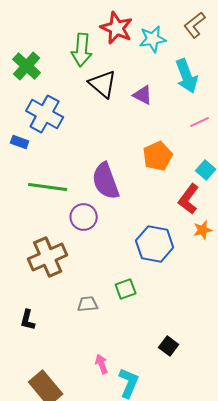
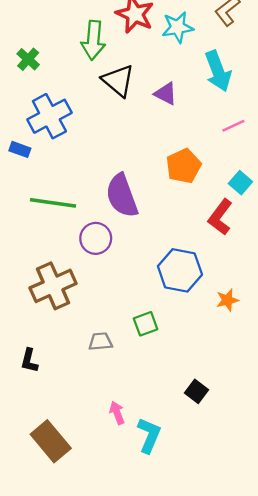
green cross: (27, 66) -> (28, 59), size x0.7
blue cross: (45, 114) -> (49, 116), turned 33
orange star: (203, 230) -> (227, 300), moved

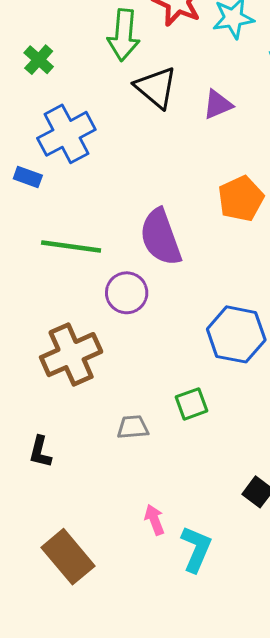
purple triangle: (166, 94) -> (218, 104), turned -50

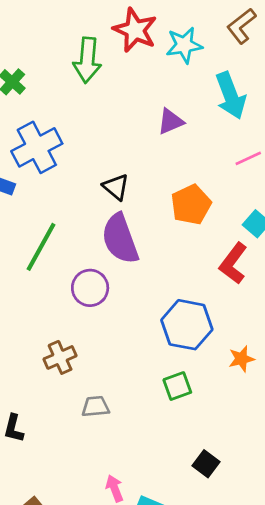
black triangle: (156, 88) -> (116, 187), moved, size x0.7
green line: (71, 246) -> (41, 247), turned -69
brown cross: (71, 355) -> (60, 357), moved, size x0.6
green square: (191, 404) -> (177, 386), moved

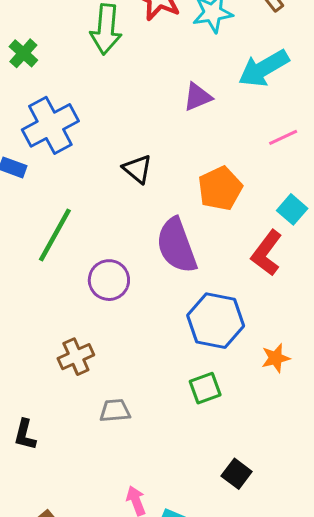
cyan arrow: (231, 96) -> (264, 68), turned 81
purple semicircle: (120, 239) -> (177, 245), moved

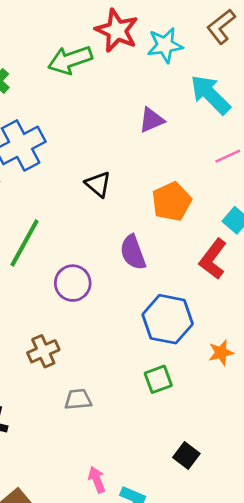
green arrow: (106, 29) -> (70, 60), turned 66
cyan arrow: (264, 68) -> (210, 95), turned 75
purple semicircle: (177, 245) -> (133, 252), size x0.7

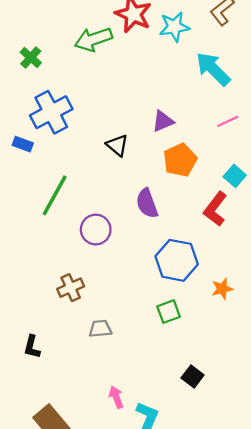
purple triangle: (152, 120) -> (163, 121), moved

